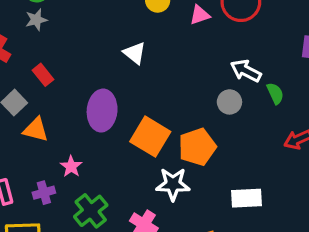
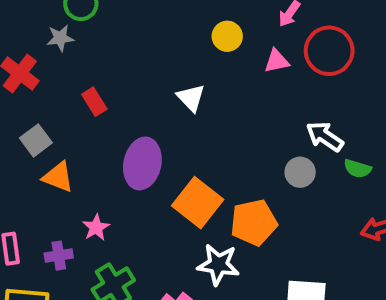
gray star: (36, 20) -> (60, 38), moved
red rectangle: (43, 75) -> (94, 102), moved
green semicircle: (275, 93) -> (357, 169), turned 125

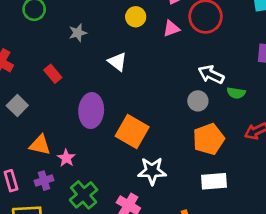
gray star: (60, 38) -> (78, 33), moved
orange triangle: (58, 177) -> (40, 145), moved
orange pentagon: (254, 222) -> (209, 139), moved

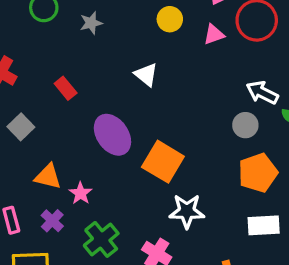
gray star: (78, 33) -> (91, 23), moved
purple ellipse: (91, 111) -> (112, 135), turned -40
purple cross: (44, 181) -> (52, 221), turned -30

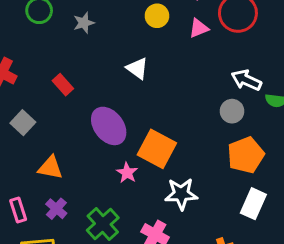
pink star: (81, 193) -> (127, 173), moved
white rectangle: (264, 225) -> (253, 204), turned -60

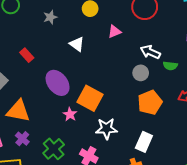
gray star: (84, 23) -> (50, 17), moved
pink triangle: (199, 28) -> (115, 32), moved
orange triangle: (50, 168) -> (18, 111), size x1.4
white rectangle: (253, 204) -> (144, 142), moved

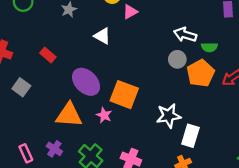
pink triangle: (115, 32) -> (130, 12), moved
orange pentagon: (150, 102) -> (201, 73), moved
orange triangle: (18, 111) -> (69, 115), moved
white star: (106, 129) -> (169, 116), moved

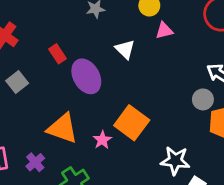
purple ellipse: (86, 82) -> (86, 76), moved

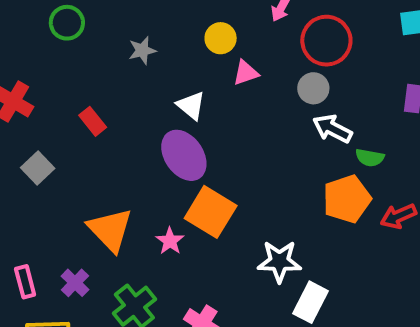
purple ellipse: (86, 76) -> (184, 155), moved
gray circle: (203, 99) -> (313, 88), moved
orange triangle: (62, 128) -> (110, 230), turned 32

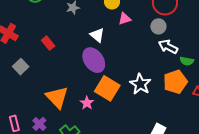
white star: (279, 261) -> (140, 84), moved, turned 30

